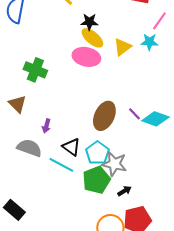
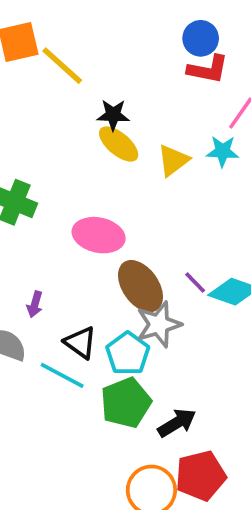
pink ellipse: (86, 57) -> (99, 235), moved
brown ellipse: (104, 116) -> (140, 286), turned -60
gray star: (114, 164) -> (159, 324), moved, turned -30
black arrow: (124, 191) -> (177, 423), size x1.5

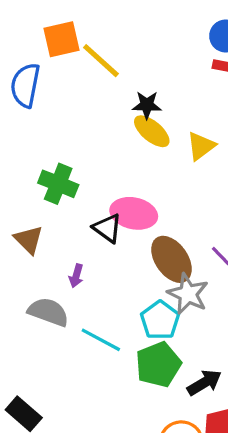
gray star: (159, 324) -> (188, 294), turned -30
black triangle: (80, 343) -> (107, 228), moved

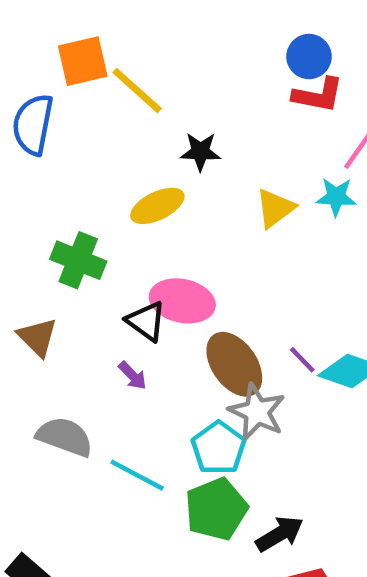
yellow ellipse: (152, 131) -> (157, 206), moved, turned -66
purple arrow: (76, 276) -> (133, 376), moved, turned -60

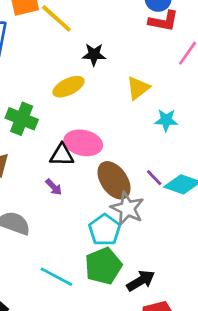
cyan star: (336, 197) -> (166, 120), moved
black triangle: (146, 321) -> (62, 155), turned -35
cyan line: (137, 475) -> (56, 277), moved

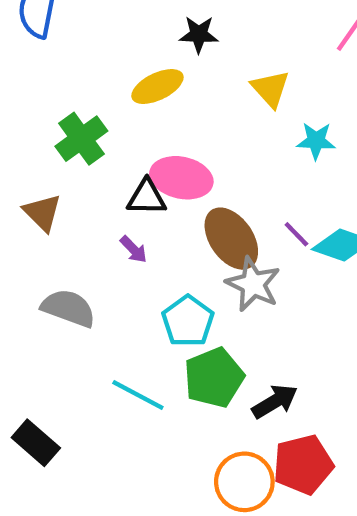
yellow triangle: (138, 88) -> (270, 89), turned -35
green cross: (22, 119) -> (81, 139), turned 32
cyan pentagon: (105, 230) -> (188, 321), moved

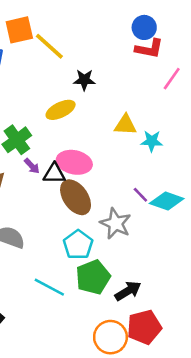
yellow triangle: (270, 89) -> (125, 125), moved, turned -45
brown ellipse: (231, 239) -> (76, 197), moved
purple arrow: (134, 249) -> (32, 166), moved

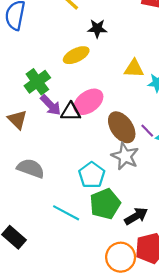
pink ellipse: (74, 162) -> (88, 102), turned -48
purple arrow: (32, 166) -> (51, 105), size x1.5
brown ellipse: (76, 197) -> (122, 127), moved

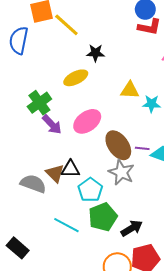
black triangle: (71, 112) -> (71, 169), moved
brown triangle: (17, 120) -> (55, 173), moved
purple line: (147, 131) -> (142, 148), turned -40

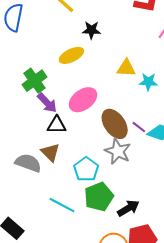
purple line: (142, 148) -> (139, 127), turned 32
black triangle: (71, 169) -> (57, 125), moved

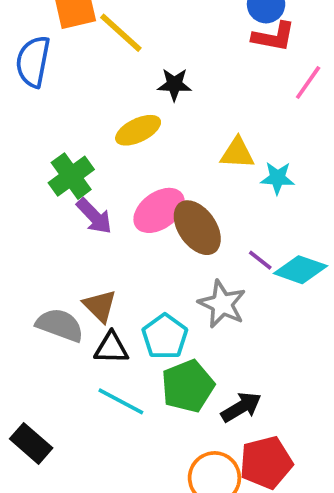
brown ellipse: (115, 124) -> (197, 228), moved
black triangle: (57, 125) -> (111, 348), moved

